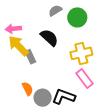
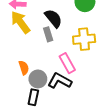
gray rectangle: (30, 57) -> (48, 34), moved
pink rectangle: (84, 78) -> (67, 63), moved

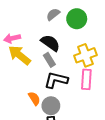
pink rectangle: (67, 63) -> (86, 79), moved, turned 48
black L-shape: (60, 81) -> (56, 80), moved

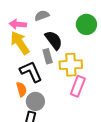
gray semicircle: (53, 14) -> (42, 16), moved
yellow cross: (85, 55) -> (71, 65), moved
black L-shape: (56, 80) -> (31, 72), moved, turned 35

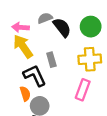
black semicircle: (54, 40) -> (62, 27), moved
yellow cross: (71, 65) -> (90, 59), moved

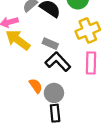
gray rectangle: (51, 60) -> (50, 44), turned -32
black L-shape: (35, 76) -> (58, 62), moved

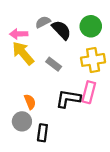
black L-shape: (58, 62) -> (68, 99), moved, turned -50
gray circle: (54, 93) -> (22, 121), moved

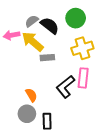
yellow arrow: (23, 53) -> (33, 41), moved
gray rectangle: (54, 64) -> (47, 58), turned -32
black L-shape: (68, 99) -> (65, 87), turned -40

